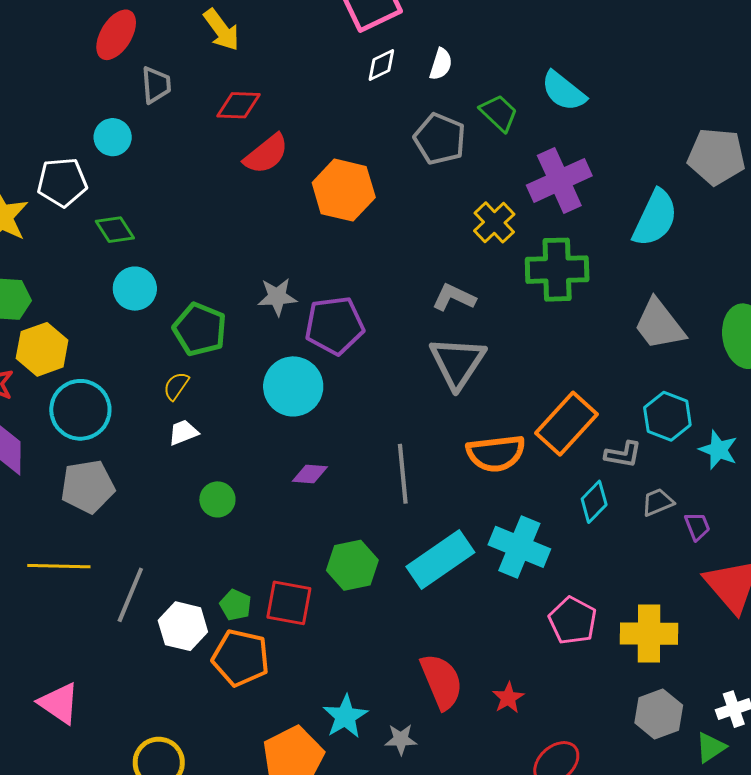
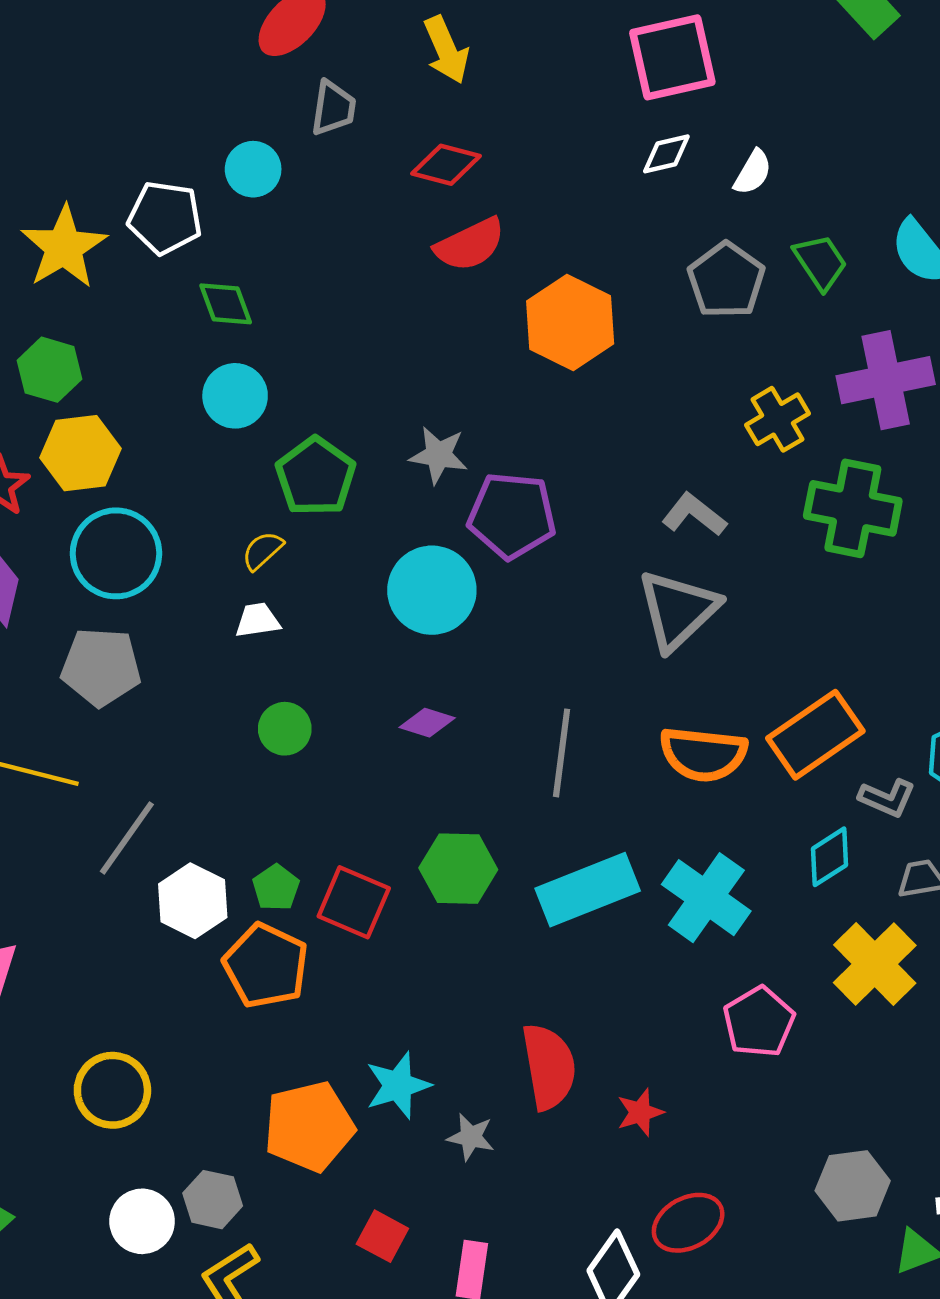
yellow cross: (649, 634) -> (875, 964), moved, turned 32

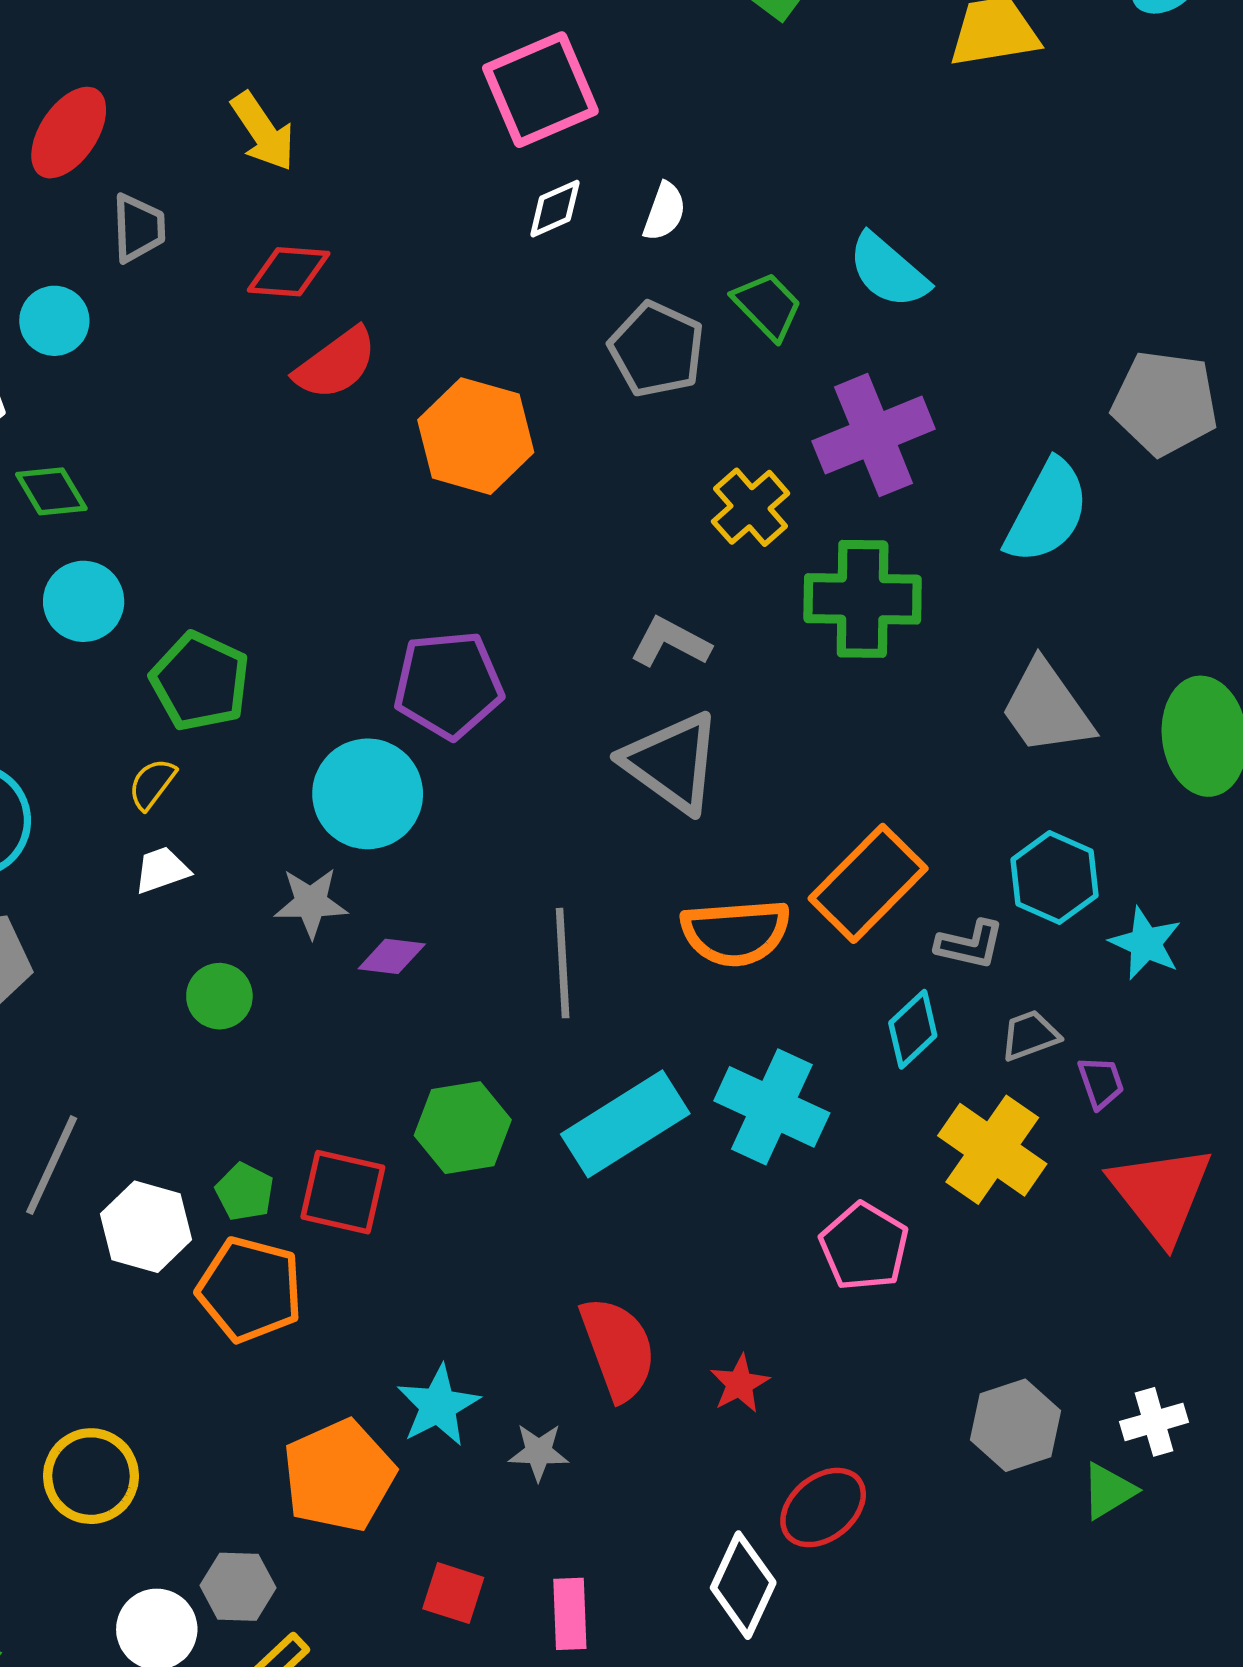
gray star: (438, 455) -> (311, 903), moved
gray triangle: (678, 610) -> (672, 762), turned -30

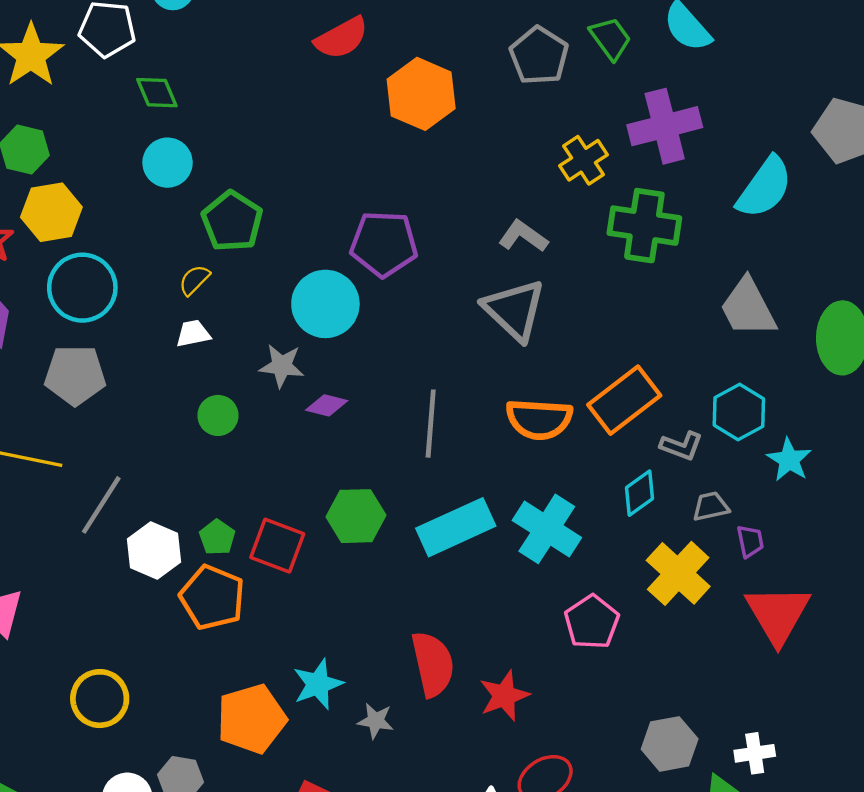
red star: (740, 1384) -> (504, 696), size x1.4

